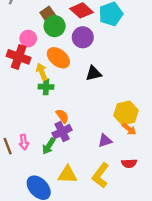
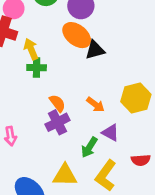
orange ellipse: (58, 58) -> (77, 35), moved
orange arrow: (129, 129) -> (95, 105), moved
purple triangle: (105, 141) -> (111, 133), turned 48
green arrow: (49, 146) -> (89, 147), moved

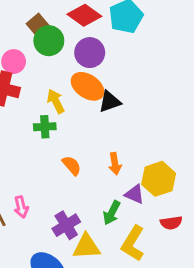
yellow arrow: (31, 49) -> (56, 101), moved
yellow hexagon: (136, 98) -> (159, 179), moved
orange arrow: (95, 105) -> (115, 164), turned 48
purple cross: (57, 122) -> (66, 225), moved

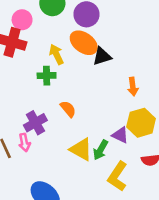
orange arrow: (115, 164) -> (133, 87), moved
purple cross: (66, 225) -> (35, 123), moved
yellow triangle: (86, 247) -> (81, 149), moved, turned 30

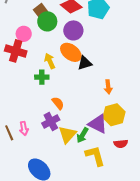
purple cross: (35, 123) -> (51, 121), moved
purple triangle: (120, 135) -> (98, 124), size x1.5
yellow triangle: (81, 149) -> (67, 134), turned 42
yellow L-shape: (118, 176) -> (95, 156), turned 130

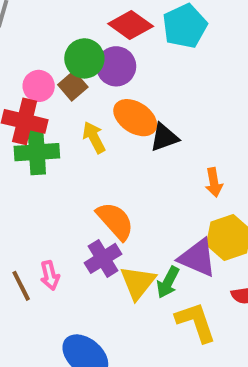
brown square: (40, 11) -> (73, 86), moved
purple circle: (73, 30) -> (116, 66), moved
green cross: (42, 77) -> (37, 152), moved, size x1.5
orange semicircle: (58, 103) -> (115, 221), size x1.5

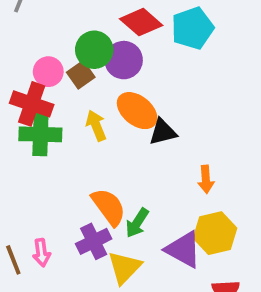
green arrow: (168, 282) -> (137, 223), moved

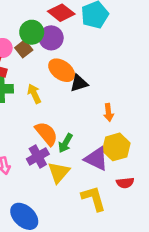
yellow arrow: (96, 126) -> (34, 94), moved

